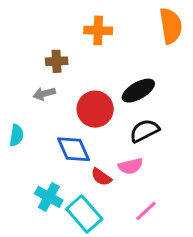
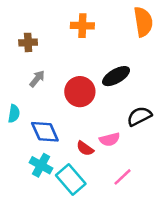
brown cross: (57, 61) -> (28, 42), moved
gray arrow: (44, 94) -> (37, 79), turned 144
black semicircle: (144, 131) -> (139, 116), moved
blue diamond: (74, 149) -> (45, 132), moved

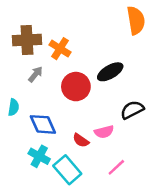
orange cross: (82, 26) -> (60, 49), moved, turned 30
brown cross: (28, 42) -> (27, 40), size x1.6

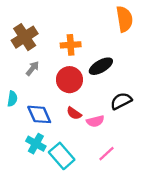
brown cross: (27, 40) -> (25, 37), turned -30
orange cross: (60, 49) -> (71, 45), moved, turned -36
red semicircle: (81, 140) -> (74, 113), moved

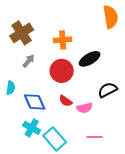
pink line: (107, 154) -> (95, 137), turned 42

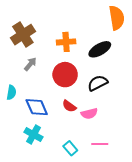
black ellipse: (90, 59) -> (100, 49), moved
black semicircle: (108, 90) -> (98, 83), moved
cyan rectangle: (55, 139) -> (70, 148), moved, size x0.6

